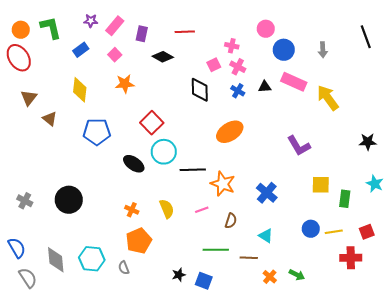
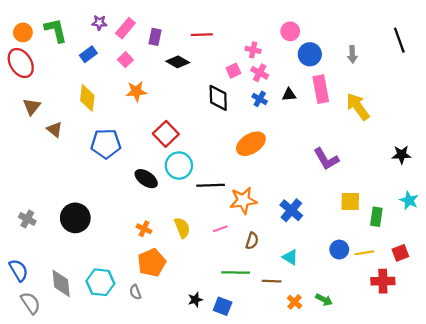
pink rectangle: (294, 82) -> (321, 89), turned 55
orange star: (223, 184) -> (243, 200), turned -30

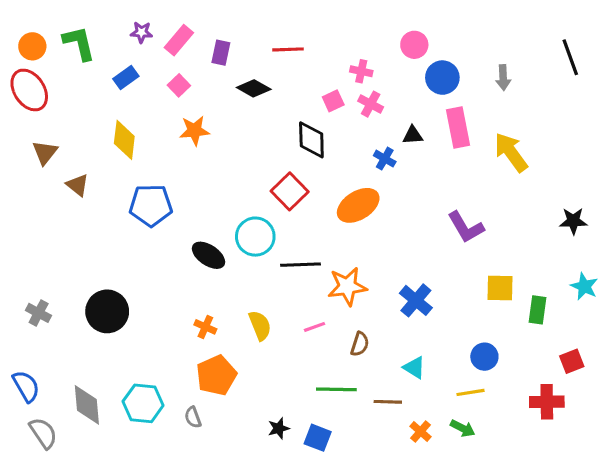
blue cross: (260, 99) -> (385, 159), moved
red square: (166, 134) -> (290, 191), moved
yellow line: (364, 253) -> (470, 392), moved

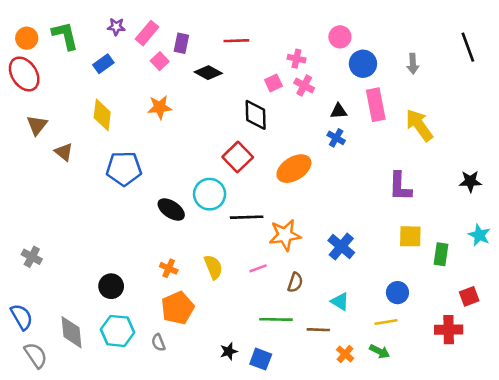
pink square: (179, 85) -> (160, 61), moved
blue cross: (385, 159) -> (336, 138), moved
purple L-shape: (466, 227) -> (400, 186), moved, turned 32
black circle: (107, 311) -> (111, 286), moved, size x0.7

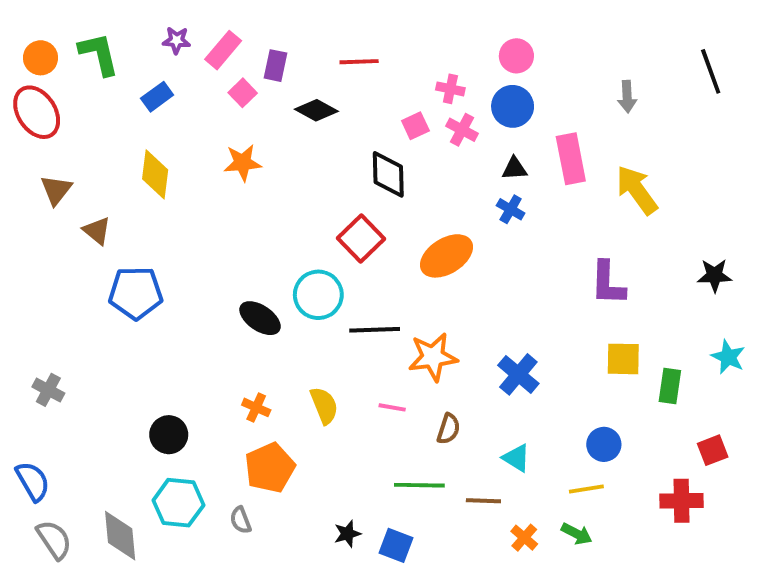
blue circle: (363, 64) -> (513, 106), moved
blue pentagon: (124, 169) -> (136, 293), moved
pink line: (258, 268) -> (392, 407), turned 30
gray diamond: (71, 332) -> (120, 536), moved

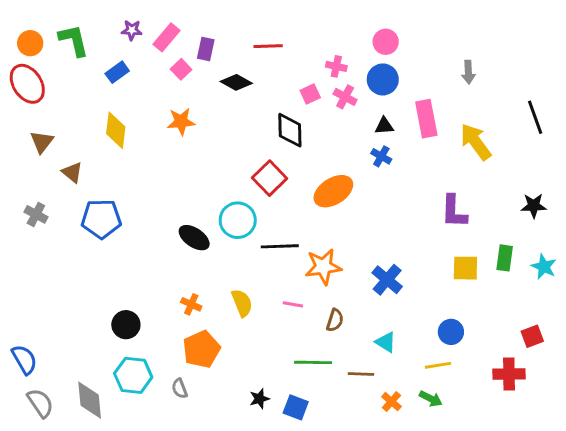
black line: (711, 71) -> (535, 117), moved
green rectangle: (670, 386) -> (505, 258), moved
gray cross: (48, 390) -> (36, 214), moved

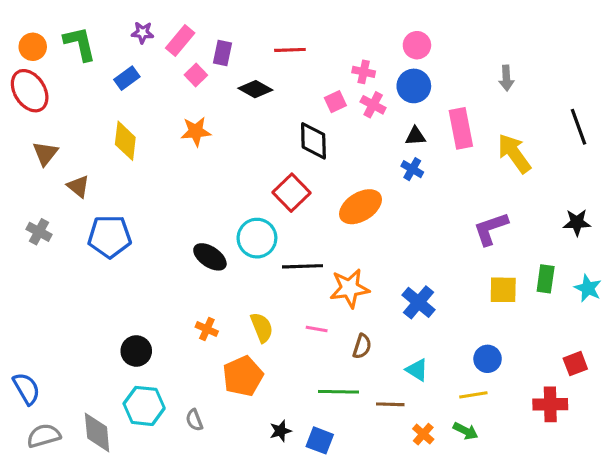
purple L-shape: (454, 211) -> (491, 229), turned 69
orange pentagon: (201, 349) -> (243, 376), moved
gray semicircle: (40, 403) -> (44, 436), turned -72

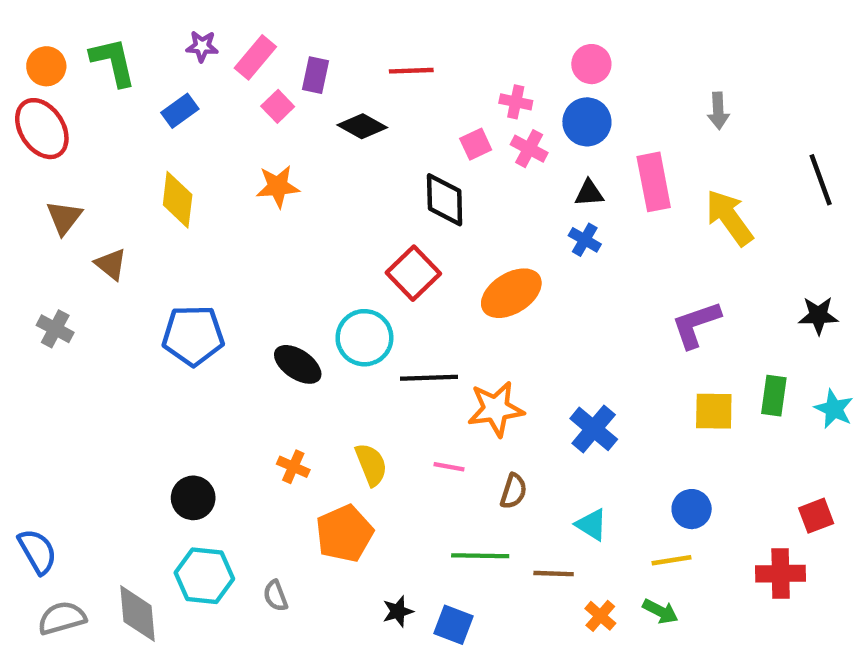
blue pentagon: (110, 237) -> (193, 335), moved

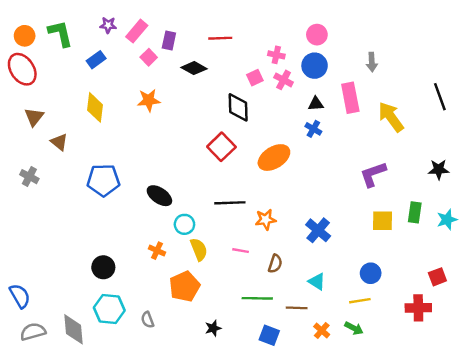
gray arrow: (718, 111) -> (372, 62), moved
cyan circle: (364, 338) -> (184, 224), moved, size x0.7
orange star: (496, 409) -> (266, 220), size x0.7
cyan star: (834, 409) -> (447, 220), turned 30
blue square: (453, 625) -> (269, 335), moved

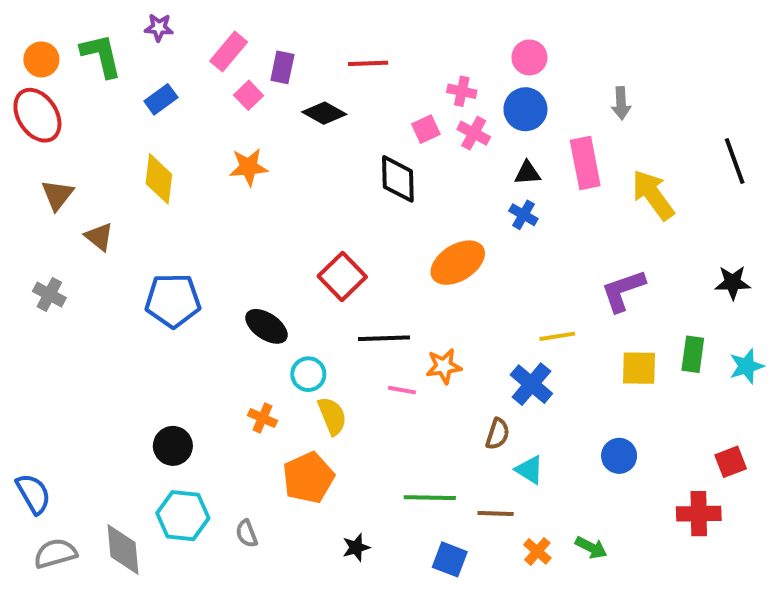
purple star: (108, 25) -> (159, 28), moved
red square: (221, 147) -> (342, 277), moved
pink line: (241, 251) -> (402, 390), moved
brown semicircle: (275, 264) -> (498, 434), moved
yellow line: (360, 301) -> (557, 336), moved

